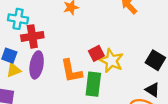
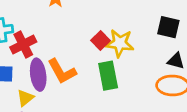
yellow triangle: (14, 70) -> (25, 98), moved
orange L-shape: (71, 71) -> (62, 71), moved

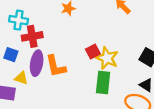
green rectangle: (108, 76) -> (103, 83), moved
yellow triangle: (25, 98) -> (21, 78), turned 40

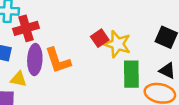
green rectangle: (103, 83) -> (131, 74), moved

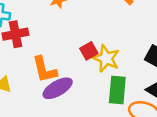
purple ellipse: (35, 59) -> (58, 88), moved, turned 52

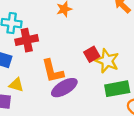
green rectangle: (117, 90) -> (117, 89), turned 75

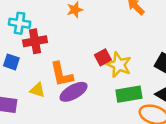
yellow triangle: (16, 85) -> (37, 90), moved

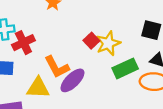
yellow star: (119, 65) -> (108, 43), turned -30
yellow triangle: (37, 90) -> (38, 88), size x1.5

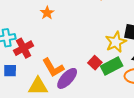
red square: (91, 41) -> (95, 63), moved
yellow star: (108, 43) -> (116, 42), moved

